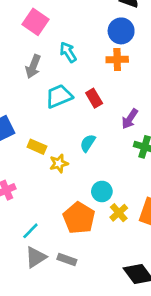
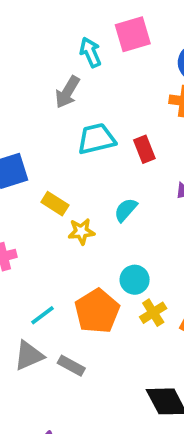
pink square: (35, 22) -> (133, 34), moved, turned 30
cyan arrow: (68, 52) -> (90, 52), moved
cyan line: (30, 231) -> (43, 315), moved

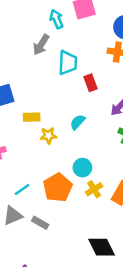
cyan trapezoid: (96, 139) -> (68, 63), moved, turned 105
yellow rectangle: (55, 204) -> (32, 117), turned -35

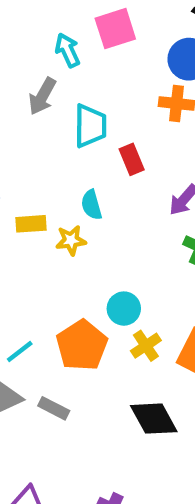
cyan semicircle: (78, 122) -> (91, 205), moved, turned -56
yellow star: (48, 136) -> (71, 240), moved
black diamond: (102, 247) -> (154, 419), moved

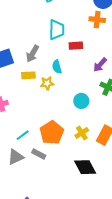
gray arrow: (42, 96) -> (32, 54), moved
red rectangle: (132, 159) -> (76, 46), turned -72
cyan circle: (124, 309) -> (81, 101), moved
gray rectangle: (54, 408) -> (39, 154), moved

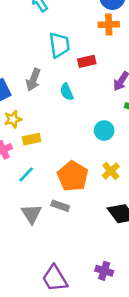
yellow rectangle: (28, 75) -> (32, 139), moved
yellow star: (47, 83) -> (13, 119), moved
cyan line: (23, 135) -> (26, 174), moved
gray triangle: (16, 157) -> (31, 214), turned -30

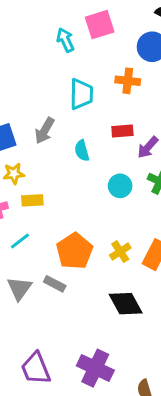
orange cross: (109, 24) -> (128, 81), moved
red rectangle: (87, 61) -> (122, 131), moved
cyan circle: (104, 131) -> (120, 186), moved
purple cross: (104, 271) -> (95, 368), size x1.6

